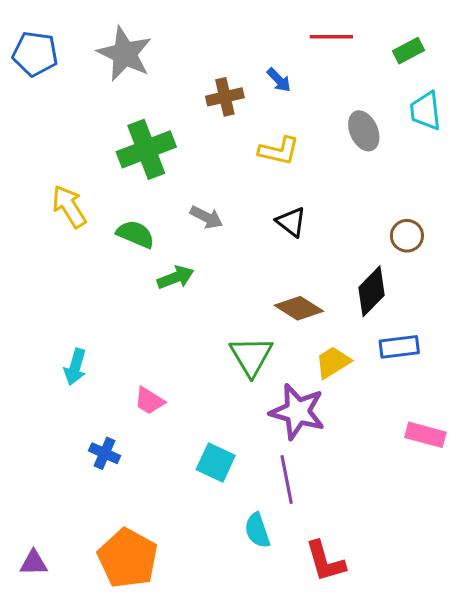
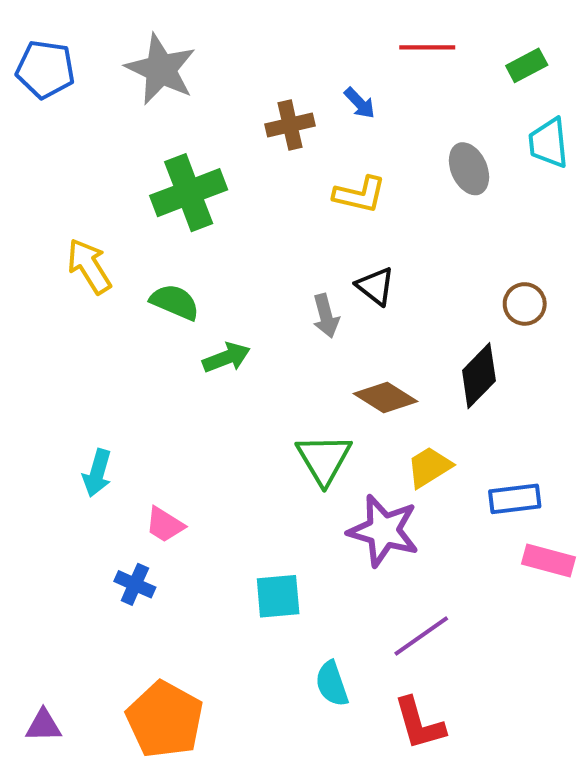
gray arrow: (206, 217) -> (326, 316), moved, turned 48
blue rectangle: (399, 347) -> (515, 499), moved
pink trapezoid: (149, 401) -> (165, 525), moved
cyan square: (216, 463) -> (278, 596), turned -30
purple line: (287, 479) -> (421, 636), moved, turned 66

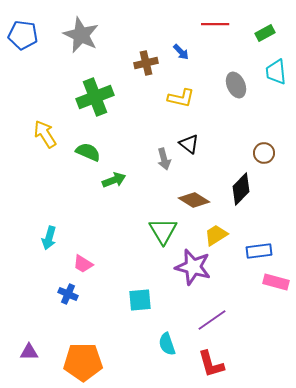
orange pentagon: (165, 720) -> (83, 362), turned -30
purple triangle: (43, 726) -> (29, 352), moved

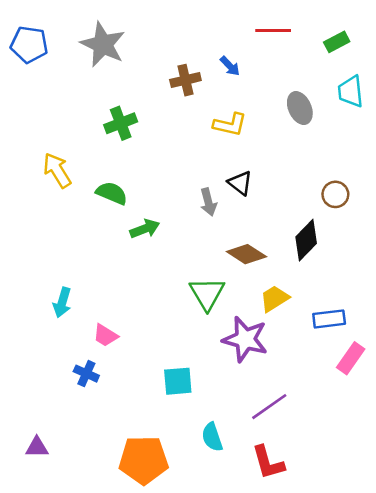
green cross: (95, 97) -> (121, 123), size x0.7
pink rectangle: (276, 282) -> (351, 358), turned -70
orange pentagon: (83, 362) -> (144, 460), moved

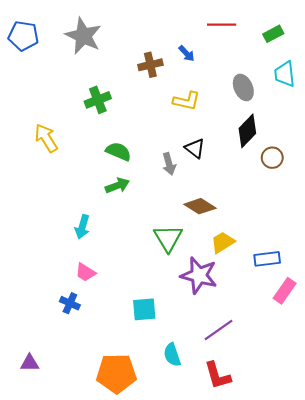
green semicircle: (112, 193) -> (118, 151), moved
black diamond: (306, 240) -> (247, 131), moved
cyan arrow: (62, 302) -> (82, 227), moved

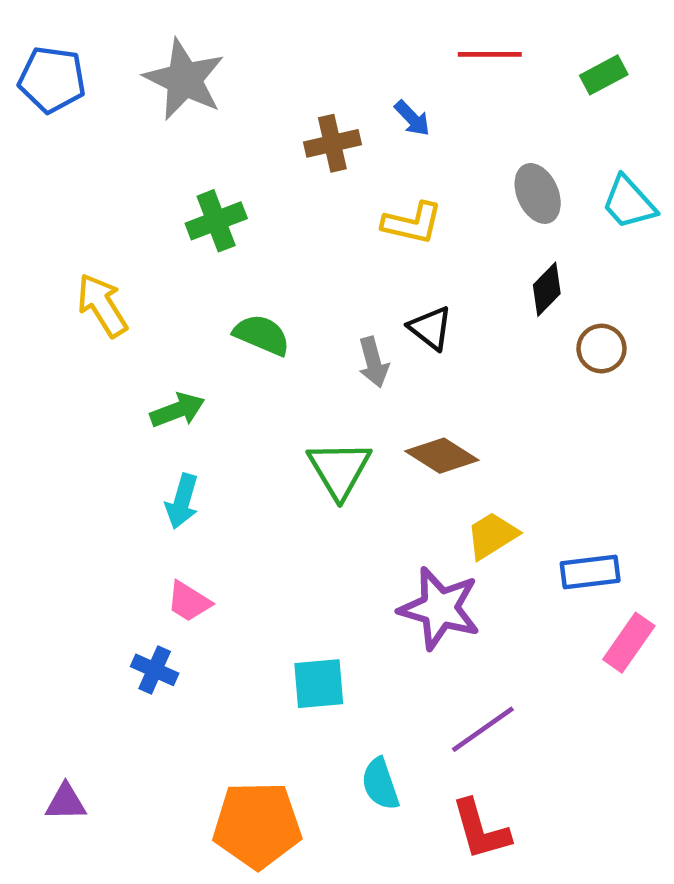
cyan trapezoid: (285, 74) -> (629, 203), moved, turned -36
black diamond: (247, 131) -> (547, 289), size x0.7
green arrow: (117, 186) -> (177, 410), moved
green triangle: (168, 238) -> (339, 469), moved

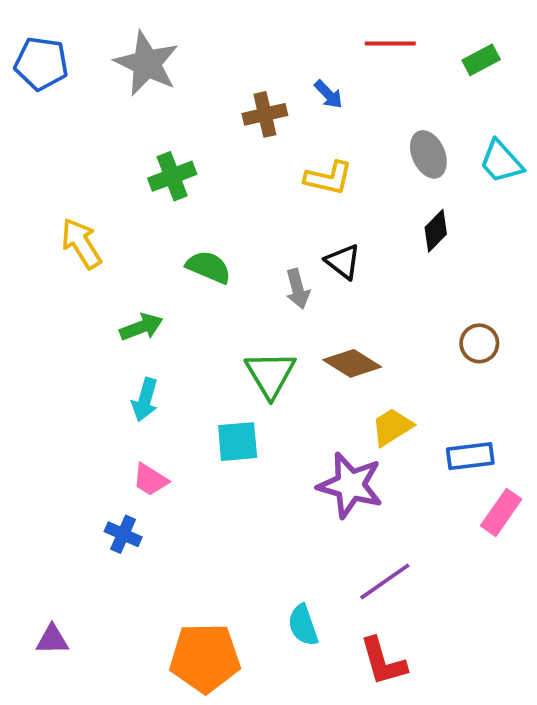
brown circle: (601, 349) -> (479, 343), moved
cyan square: (319, 684) -> (238, 442), moved

